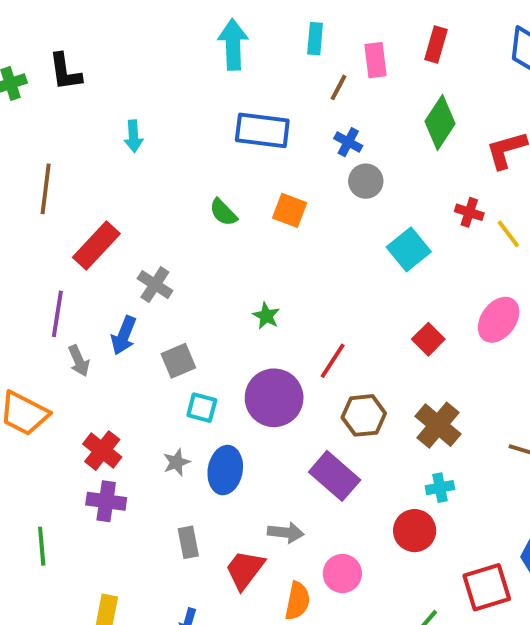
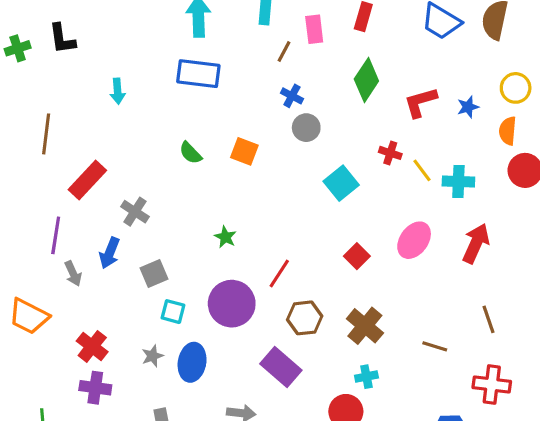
blue rectangle: (262, 130) -> (198, 74), moved

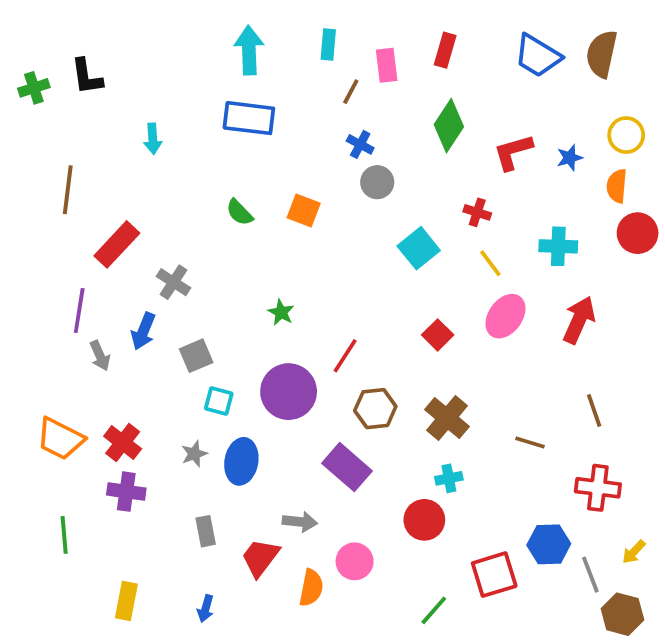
yellow line: (422, 170) -> (490, 263), moved
orange trapezoid: (29, 316) -> (60, 439), moved

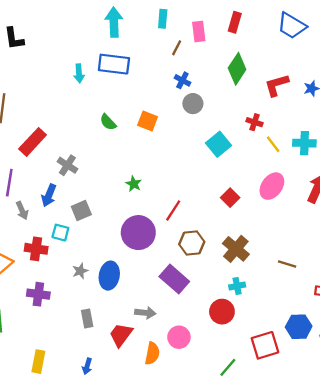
cyan arrow: (153, 139) -> (79, 73), moved
yellow line: (490, 263) -> (273, 144), moved
cyan square: (219, 401) -> (60, 233), moved
red cross: (123, 443) -> (36, 249), moved, turned -30

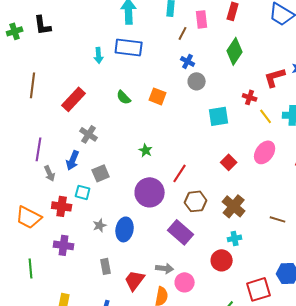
red L-shape: (277, 85) -> (275, 77), moved
red rectangle: (33, 142) -> (74, 99), moved
cyan square: (218, 144) -> (219, 116), turned 30
gray arrow: (145, 313) -> (165, 268), moved

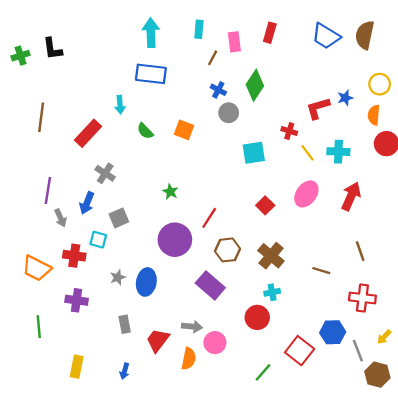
green diamond: (235, 51) -> (255, 85), moved
cyan arrow: (99, 55) -> (120, 105), moved
red square: (259, 289) -> (300, 351), turned -35

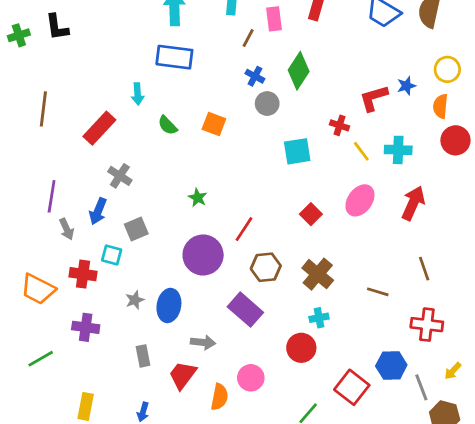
green line: (39, 327) -> (41, 359), turned 65
gray arrow: (192, 327) -> (203, 342), moved

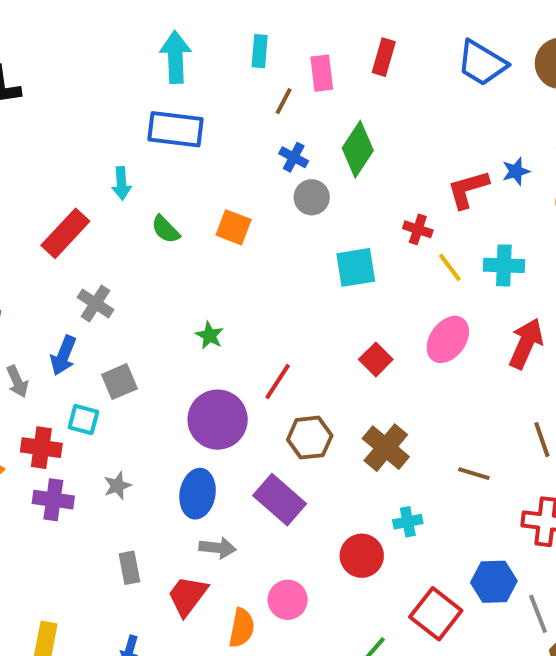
blue ellipse: (169, 305) -> (198, 494), moved
cyan cross: (319, 318) -> (408, 522), moved
purple cross: (86, 327) -> (53, 500), moved

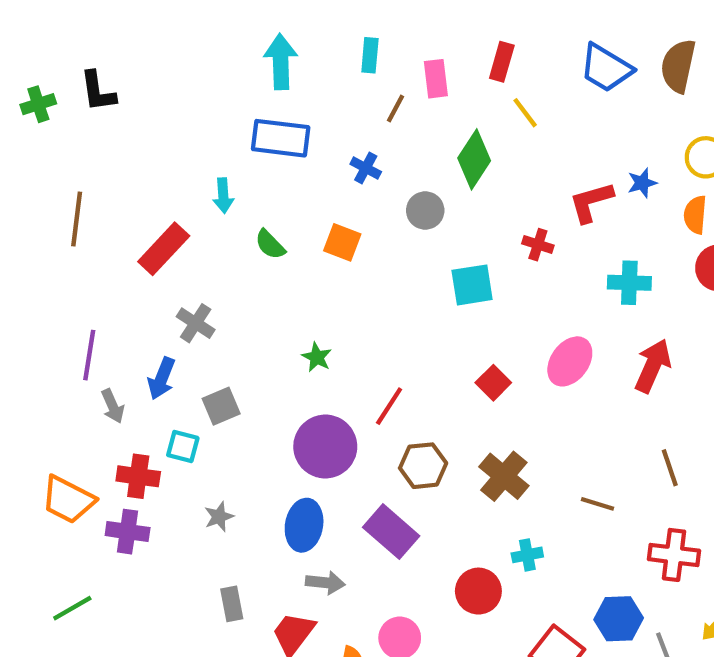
blue cross: (294, 157) -> (366, 168), moved
yellow line: (450, 267) -> (525, 113), moved
purple cross: (53, 500) -> (128, 532), moved

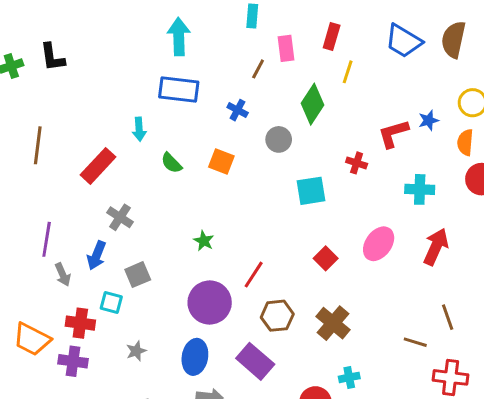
cyan rectangle: (370, 55) -> (252, 16), moved
yellow line: (525, 113) -> (348, 72), turned 55
brown line: (597, 504) -> (415, 342), moved

